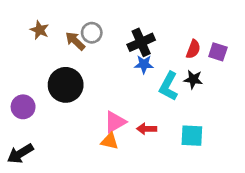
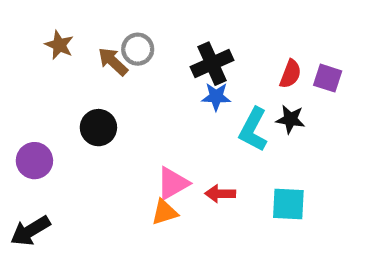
black circle: (66, 85) -> (98, 128), size x0.7
orange triangle: (110, 141) -> (165, 212), turned -30

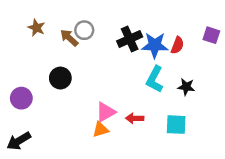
purple square: (328, 78) -> (211, 35), moved
blue star: (216, 97) -> (155, 45), moved, size x1.5
black star: (290, 119) -> (186, 87), moved

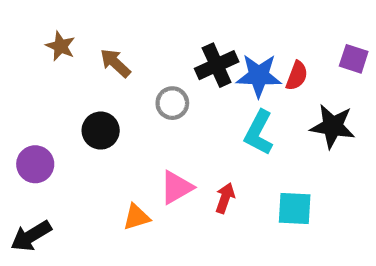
gray circle: (84, 30) -> (172, 103), moved
black star: (186, 87) -> (333, 126), moved, size x1.5
red arrow: (135, 118) -> (225, 198), turned 108
orange triangle: (101, 130) -> (136, 217), moved

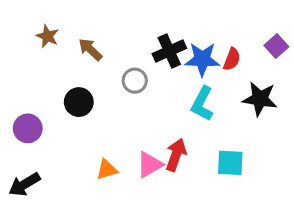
purple square: (354, 59) -> (276, 46), turned 30
pink triangle: (177, 187) -> (150, 165), moved
red arrow: (225, 198) -> (176, 155), size x1.4

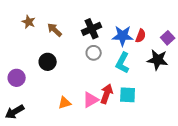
purple square: (276, 46) -> (168, 38), moved
black cross: (169, 51) -> (92, 29), moved
gray circle: (135, 81) -> (94, 53), moved
cyan square: (230, 163) -> (128, 95), moved

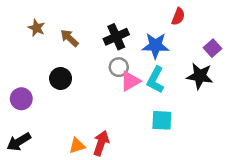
red semicircle: (141, 36) -> (178, 16), moved
red arrow: (107, 94) -> (101, 143), moved
pink triangle: (91, 100) -> (130, 81), moved
orange triangle: (65, 103) -> (77, 146), moved

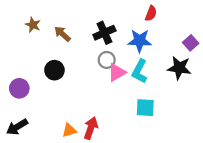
red semicircle: (178, 16) -> (151, 13), moved

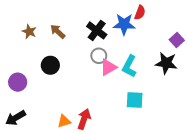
brown star: (33, 25) -> (29, 32), moved
black cross: (104, 33) -> (97, 30), turned -30
blue star: (140, 41) -> (124, 24), moved

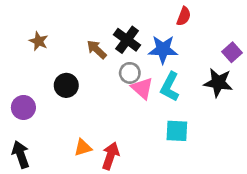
blue star: (124, 24) -> (163, 49), moved
brown arrow: (58, 32) -> (97, 49), moved
pink triangle: (108, 67) -> (142, 88), turned -48
black arrow: (16, 118) -> (21, 154), turned 102
orange triangle: (64, 121) -> (83, 148), moved

